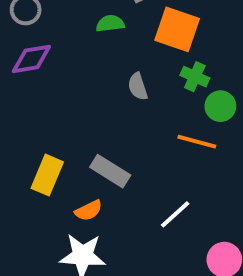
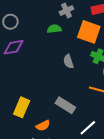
gray rectangle: (110, 171) -> (65, 105), moved

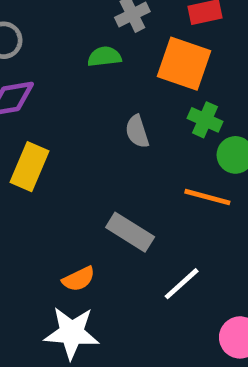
yellow rectangle: (22, 107) -> (29, 167), moved

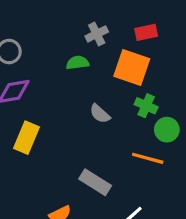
gray semicircle: (137, 132) -> (100, 114), turned -30

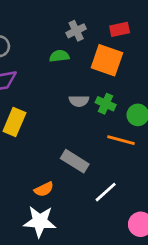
green cross: (146, 106) -> (106, 104), moved
gray semicircle: (100, 114) -> (79, 101), turned -42

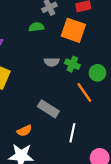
orange line: (121, 140) -> (84, 92), turned 40
white line: (106, 192) -> (72, 133), turned -36

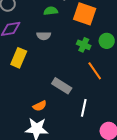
gray semicircle: (52, 62) -> (44, 36), moved
green circle: (97, 73) -> (107, 41), moved

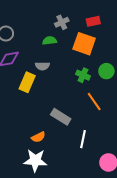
yellow rectangle: (19, 58) -> (27, 82), moved

